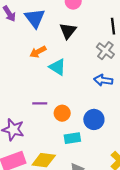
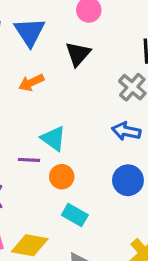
cyan triangle: (57, 67) -> (53, 139), moved
blue circle: (94, 119) -> (128, 180), moved
cyan rectangle: (72, 138) -> (75, 215), turned 35

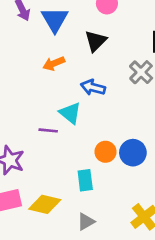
blue arrow: (126, 131) -> (93, 87), moved
orange circle: (62, 177) -> (105, 152), moved
cyan rectangle: (75, 215) -> (85, 180), turned 50

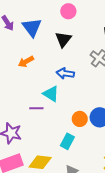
orange arrow: (54, 64) -> (26, 62), moved
cyan rectangle: (85, 180) -> (67, 141), turned 42

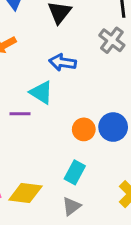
cyan rectangle: (67, 141) -> (75, 172), moved

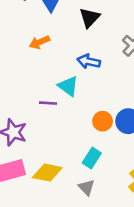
gray triangle: (71, 206) -> (86, 187), turned -42

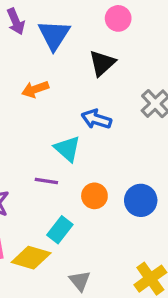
purple line: (48, 103) -> (46, 181), moved
orange circle: (103, 121) -> (94, 196), moved
cyan rectangle: (92, 158) -> (60, 230), moved

